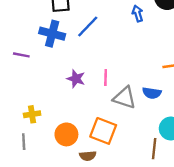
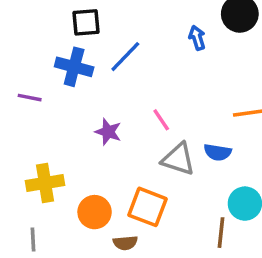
pink line: (106, 78) -> (161, 120), moved, turned -35
yellow cross: (32, 114) -> (45, 183), size x1.5
gray line: (24, 142) -> (33, 239), moved

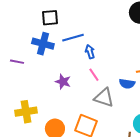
blue arrow: (197, 38) -> (90, 52), moved
blue line: (125, 57) -> (73, 38), turned 30
blue semicircle: (218, 152) -> (127, 84), moved

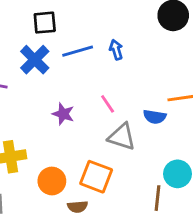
blue cross: (43, 44) -> (35, 60), turned 30
blue arrow: (90, 52) -> (116, 50), moved

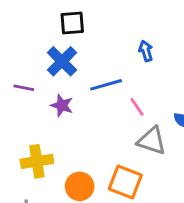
blue line: (78, 51) -> (106, 85), moved
purple star: (63, 114) -> (62, 105), moved

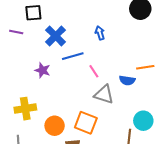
black square: (72, 23) -> (33, 13), moved
blue cross: (62, 61) -> (56, 36), moved
purple line: (24, 88) -> (16, 32), moved

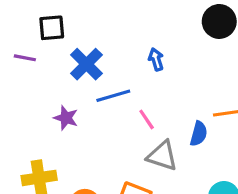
blue semicircle: (127, 80) -> (199, 134), turned -84

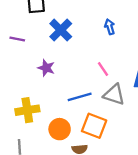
purple line: (25, 58) -> (17, 39), moved
blue line: (113, 96) -> (80, 97), moved

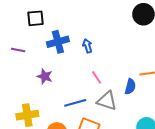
blue arrow: (110, 27) -> (87, 46), moved
blue cross: (61, 30) -> (58, 42), turned 30

